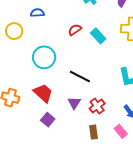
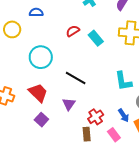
red cross: (97, 106) -> (96, 117), moved

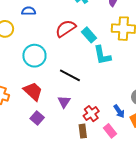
red semicircle: (73, 31) -> (66, 28), size x1.5
cyan L-shape: (123, 81) -> (102, 55), moved

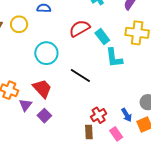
purple triangle: (64, 102) -> (26, 105), moved

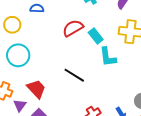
cyan circle: (46, 53) -> (18, 55), moved

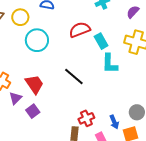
cyan circle: (18, 55) -> (37, 40), moved

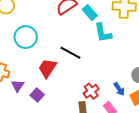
cyan circle: (37, 40) -> (26, 37), moved
red trapezoid: (34, 84) -> (47, 68), moved, turned -100

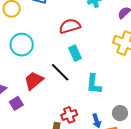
cyan rectangle: (90, 13) -> (75, 53), moved
cyan L-shape: (103, 33) -> (94, 84), moved

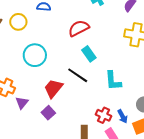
purple square: (16, 103) -> (48, 113), moved
red cross: (69, 115) -> (104, 115), moved, turned -35

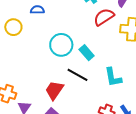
red semicircle: (79, 28) -> (104, 17), moved
cyan circle: (35, 55) -> (61, 45), moved

